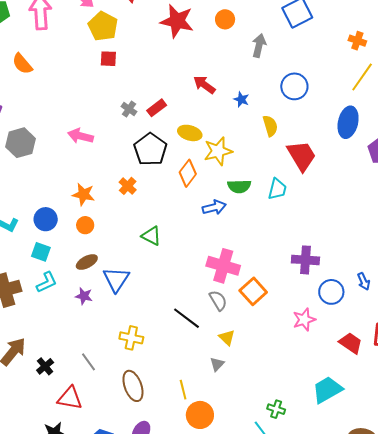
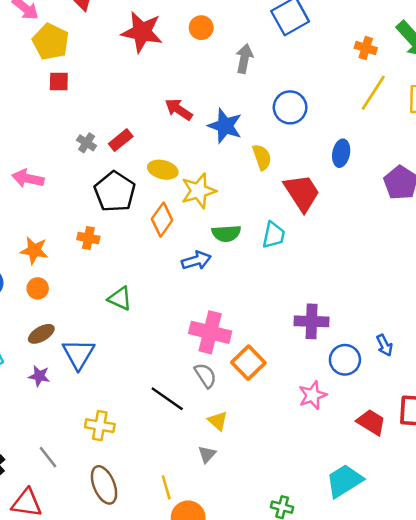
blue star: (241, 99) -> (225, 126), size x1.8
blue ellipse: (348, 122) -> (341, 153), moved, size x0.7
orange cross: (128, 186) -> (88, 238), turned -30

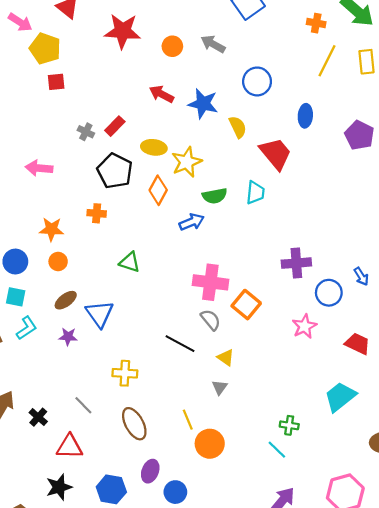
orange circle: (201, 28) -> (172, 46), moved
gray arrow: (244, 59) -> (213, 44), turned -65

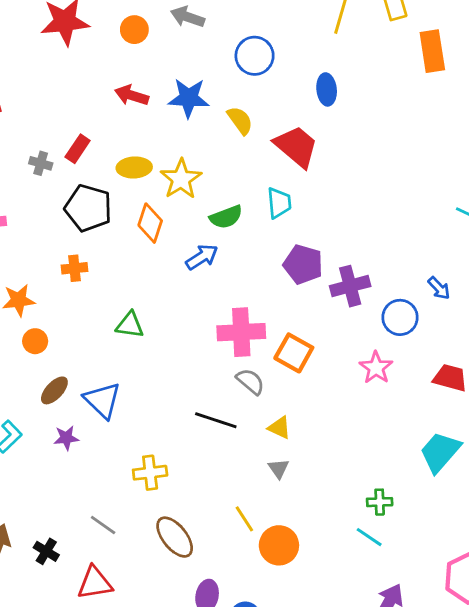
purple pentagon: (359, 135) -> (303, 264), moved

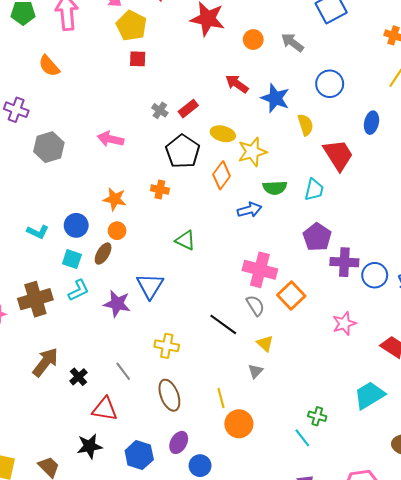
blue circle: (400, 317) -> (375, 275), moved
brown ellipse: (54, 390) -> (103, 254), moved, turned -30
purple star: (66, 438) -> (117, 304), size x1.5

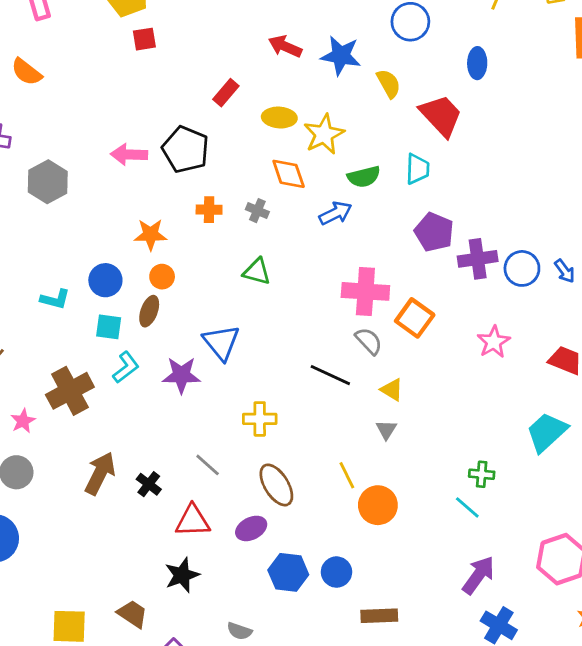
gray cross: (160, 110) -> (257, 211), moved
black pentagon: (183, 151) -> (186, 149), moved
orange diamond: (222, 175) -> (289, 174), turned -44
purple ellipse: (179, 442) -> (251, 528), moved, turned 45
blue hexagon: (139, 455) -> (288, 572), moved

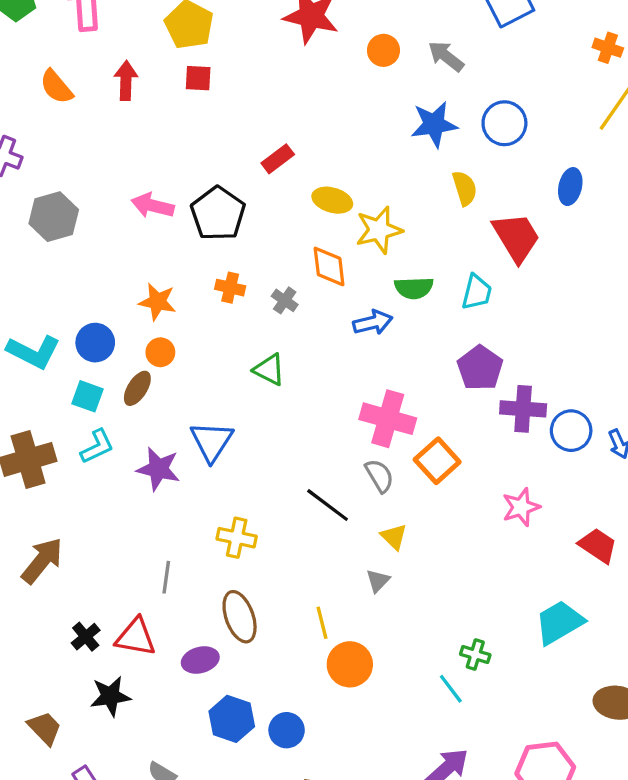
red arrow: (285, 46) -> (126, 81), moved, turned 56
blue star: (341, 56) -> (434, 124), moved, turned -30
cyan L-shape: (55, 299) -> (33, 352), size x1.5
gray line: (208, 465) -> (166, 577), turned 44
black cross: (149, 484) -> (86, 637), moved

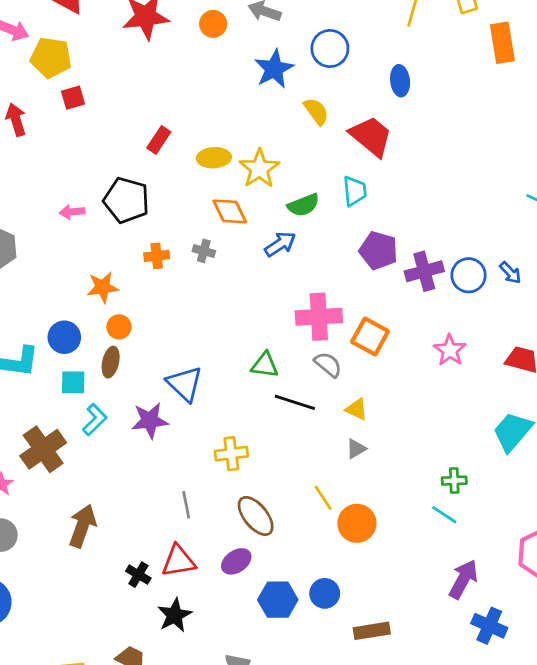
pink arrow: (153, 206) -> (72, 212), size x0.7
green triangle: (269, 370) -> (265, 365), moved
gray triangle: (378, 581) -> (356, 449), turned 35

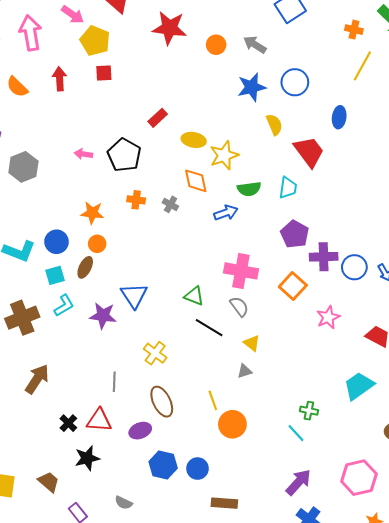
orange square: (370, 337) -> (293, 286), moved
cyan square: (73, 382) -> (55, 275), turned -30
yellow cross: (231, 454) -> (155, 353), turned 30

